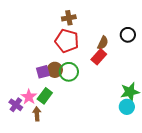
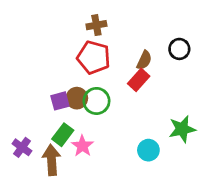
pink star: (29, 97) -> (82, 146), moved
cyan circle: (127, 107) -> (148, 150), moved
brown arrow: (37, 114) -> (51, 160), size x1.5

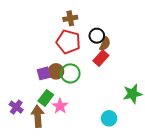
black circle: (179, 49) -> (97, 36), moved
cyan circle: (148, 150) -> (109, 118), moved

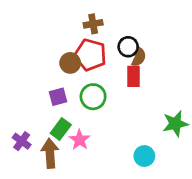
red rectangle: (101, 58) -> (134, 76), turned -42
brown circle: (56, 71) -> (70, 63), moved

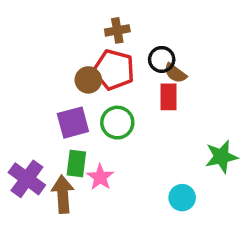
brown semicircle: (139, 58) -> (175, 73), turned 102
purple square: (58, 97) -> (73, 123), size x1.4
green rectangle: (61, 129) -> (76, 163), turned -30
purple cross: (22, 141) -> (27, 179), size x1.5

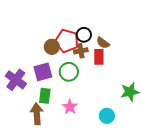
brown cross: (117, 30) -> (81, 51), moved
black circle: (162, 59) -> (84, 35), moved
pink star: (100, 177) -> (70, 107), moved
purple cross: (27, 179) -> (16, 80), moved

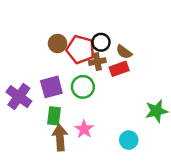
brown circle: (52, 47) -> (58, 43), moved
red rectangle: (99, 57) -> (119, 69), turned 70
brown arrow: (37, 114) -> (60, 138), moved

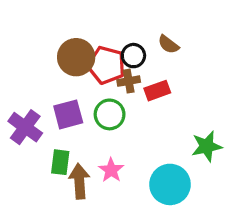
brown circle: (58, 43) -> (76, 57), size x1.5
brown semicircle: (124, 52) -> (168, 44), moved
green rectangle: (54, 116) -> (60, 162), moved
cyan circle: (129, 140) -> (170, 184), size x1.6

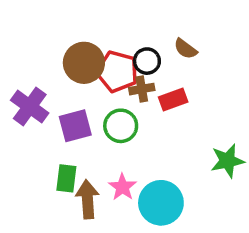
purple cross: (25, 127) -> (30, 107), moved
cyan circle: (170, 184) -> (161, 203), moved

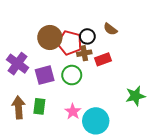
brown arrow: (87, 199) -> (19, 107), moved

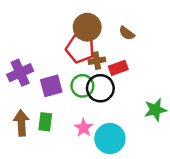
black circle: (87, 36) -> (100, 88), moved, size x1.5
brown circle: (50, 38) -> (87, 27), moved
purple cross: (18, 64) -> (20, 73), turned 30

